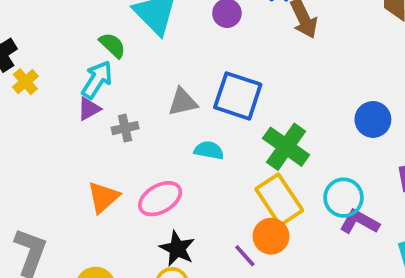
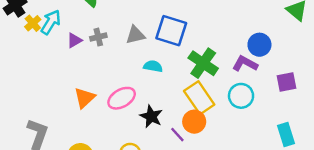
cyan arrow: (97, 80) -> (51, 22), moved
gray cross: (125, 128) -> (98, 37), moved
purple L-shape: (359, 222) -> (245, 64), moved
black star: (177, 249) -> (151, 116), moved

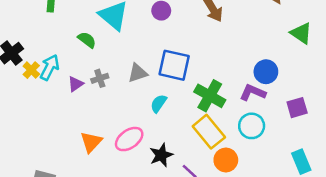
cyan semicircle: (153, 66) -> (159, 103), turned -60
black star: (151, 116) -> (161, 155), turned 30
orange circle: (194, 122) -> (226, 160), moved

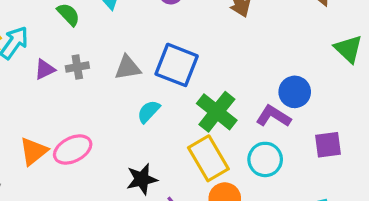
pink ellipse: (129, 139) -> (73, 149), moved
orange triangle: (91, 142) -> (34, 151), moved

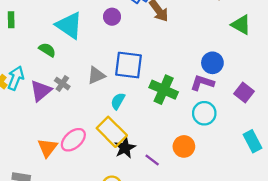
gray cross: (77, 67) -> (62, 84), turned -32
purple triangle: (45, 69) -> (41, 91), size x1.5
purple square: (328, 145) -> (244, 93), turned -30
yellow rectangle: (208, 158) -> (112, 132), moved

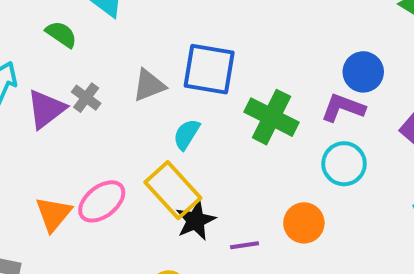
purple line: (152, 160) -> (245, 245), turned -48

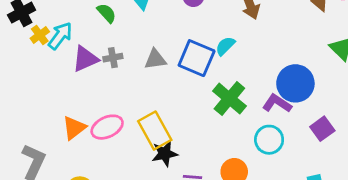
blue circle: (363, 72) -> (295, 83), size x1.4
gray cross: (86, 98) -> (113, 58), turned 30
cyan semicircle: (186, 134) -> (225, 46), moved

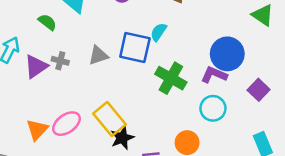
gray cross: (113, 58) -> (60, 61), turned 35

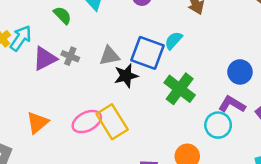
blue circle: (227, 54) -> (240, 72), size x0.7
purple L-shape: (214, 75) -> (232, 104), moved
pink ellipse: (66, 124) -> (87, 122), moved
black star: (122, 138) -> (126, 76), moved

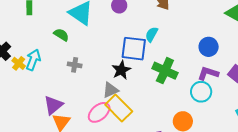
gray triangle: (109, 56) -> (110, 90), moved
purple triangle: (45, 59) -> (53, 105), moved

